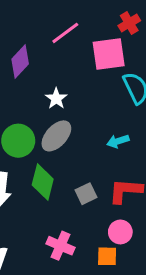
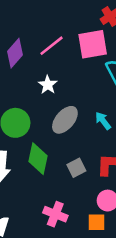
pink line: (65, 33) -> (51, 46), moved
gray ellipse: (56, 136) -> (65, 120), moved
cyan arrow: (118, 141) -> (103, 121), turned 72

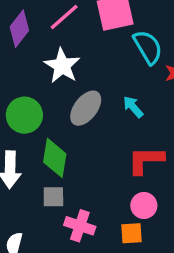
white star: (48, 85) -> (62, 66), size x1.5
gray square: (76, 168) -> (53, 197), moved, turned 30

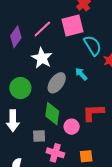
cyan arrow: (133, 107) -> (81, 74), moved
green diamond: (55, 158) -> (52, 114), moved
pink circle: (144, 206) -> (72, 127), moved

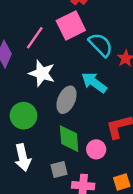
cyan arrow: (81, 74) -> (94, 83), size x1.5

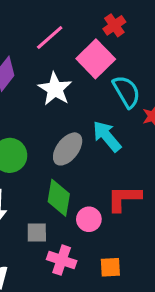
pink square: (71, 26) -> (96, 59), turned -32
pink line: (35, 38) -> (50, 38), moved
white star: (42, 73) -> (55, 89), moved

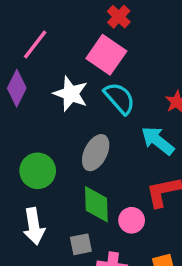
pink line: (50, 38) -> (35, 44), moved
cyan semicircle: (126, 92) -> (120, 98), moved
cyan arrow: (107, 136) -> (158, 141), moved

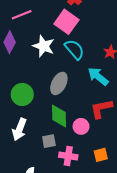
pink line: (35, 44) -> (22, 15), turned 30
white arrow: (34, 226) -> (19, 129), turned 30

